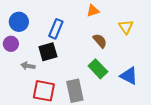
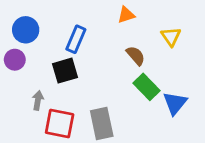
gray arrow: (28, 66) -> (38, 100), moved, turned 88
green rectangle: (98, 69) -> (146, 87), moved
blue triangle: (129, 76) -> (175, 103), turned 42

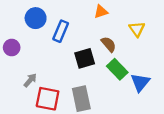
blue circle: (26, 30) -> (36, 18), moved
black square: (65, 71) -> (85, 58), moved
gray arrow: (38, 100) -> (30, 80), turned 32

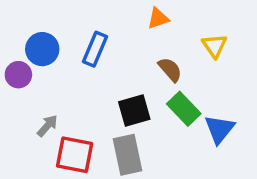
blue circle: (36, 18) -> (42, 49), moved
black square: (85, 58) -> (134, 110), moved

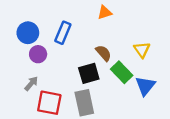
yellow triangle: (214, 46) -> (142, 50), moved
brown semicircle: (170, 70) -> (104, 53), moved
purple circle: (18, 75) -> (38, 54), moved

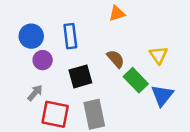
blue rectangle: (63, 33) -> (70, 36), turned -30
black square: (89, 73) -> (80, 76), moved

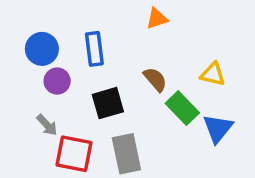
yellow triangle: (158, 55) -> (213, 74), turned -42
gray arrow: (35, 93) -> (47, 125), turned 96

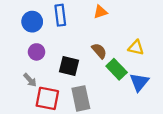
blue circle: (42, 49) -> (32, 22), moved
blue rectangle: (94, 49) -> (60, 15), moved
black square: (108, 103) -> (69, 66), turned 30

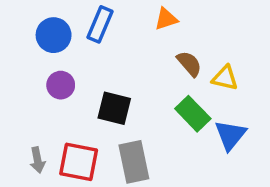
blue rectangle: (60, 15) -> (100, 24), turned 30
brown semicircle: (99, 51) -> (189, 64), moved
gray arrow: (30, 80) -> (37, 160), moved, turned 32

